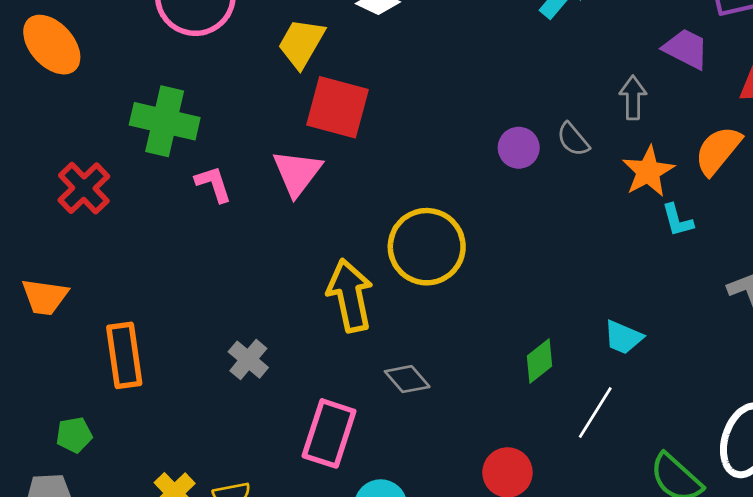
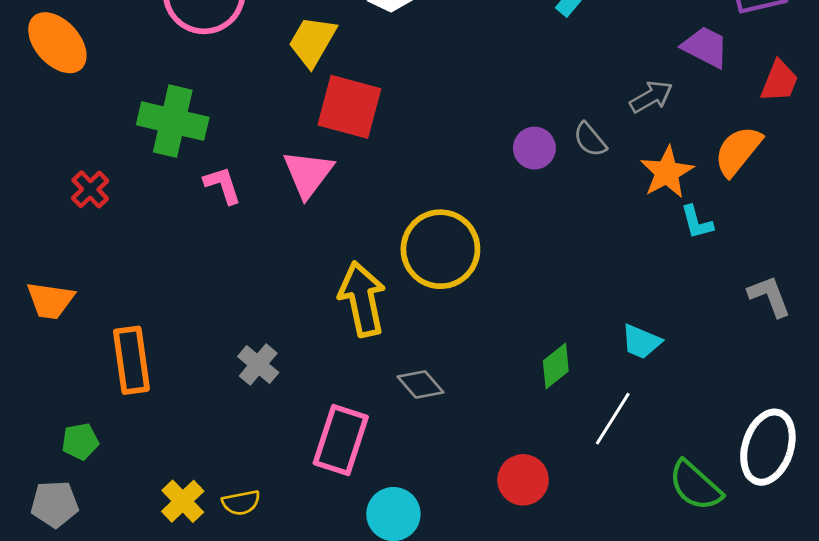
gray arrow: (633, 98) -> (651, 97), turned 60
red cross: (84, 188) -> (90, 189), size x0.7

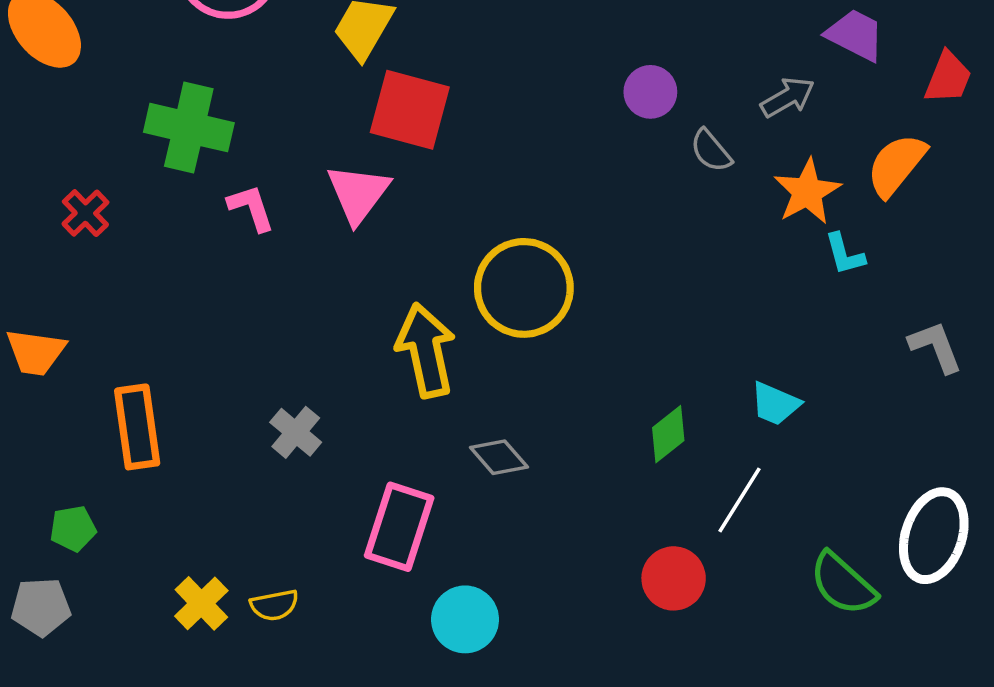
purple circle: (534, 148) -> (650, 92), moved
red circle: (523, 480) -> (674, 578), moved

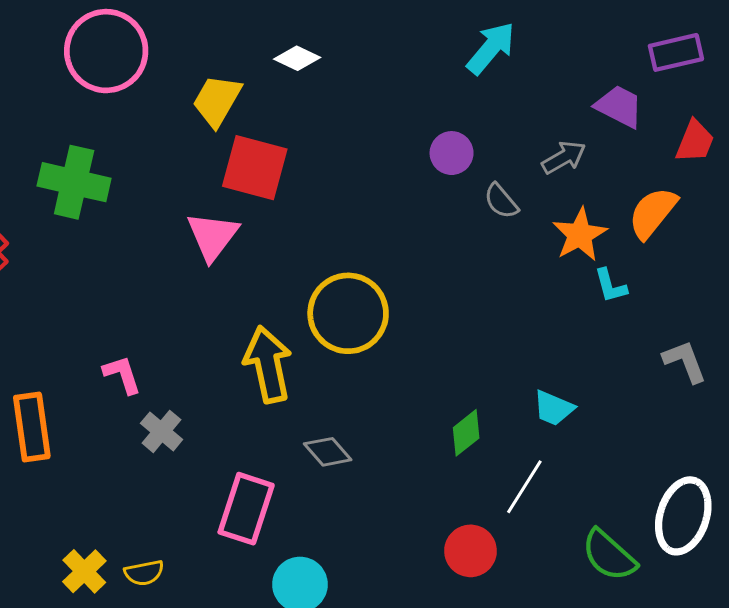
pink L-shape: (251, 208) -> (122, 375), moved

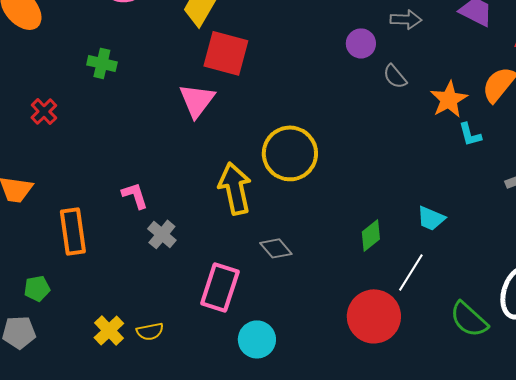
gray arrow: (564, 157) -> (406, 19), moved, turned 32
green cross: (74, 182) -> (102, 63), size x0.6
red circle: (470, 551) -> (374, 316), size x1.5

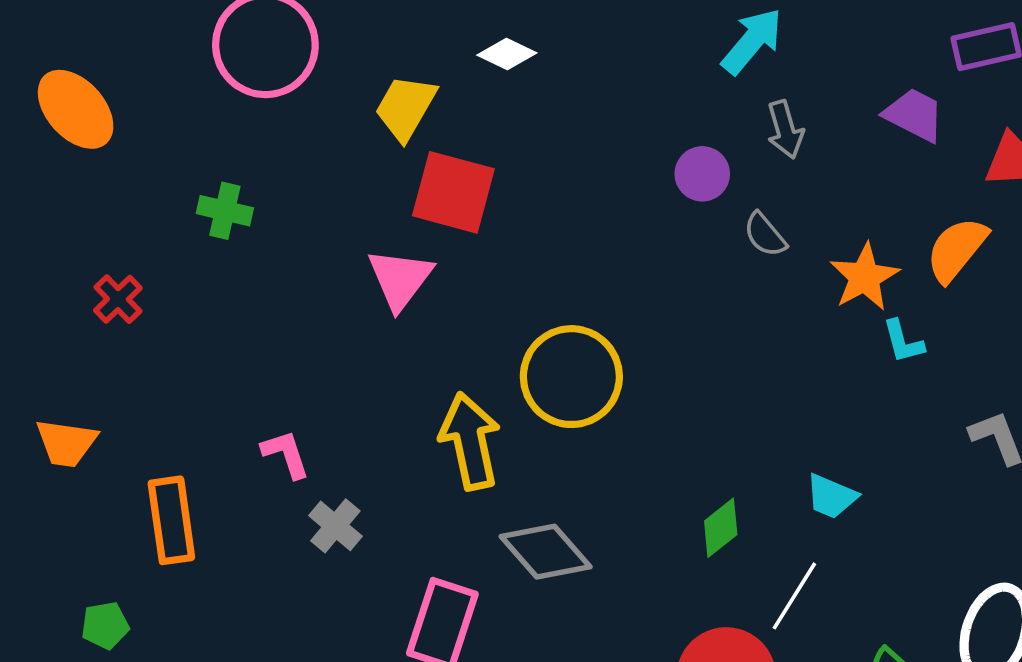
gray arrow: (406, 19) -> (785, 130), turned 72
gray diamond: (276, 248) -> (546, 552), size x1.5

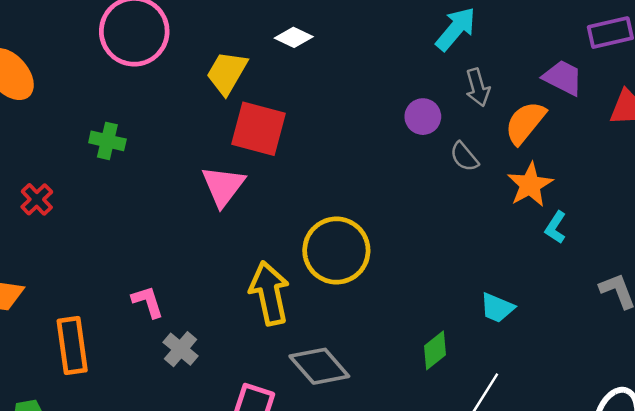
orange semicircle: (957, 249) -> (525, 123), moved
cyan L-shape: (903, 342) -> (556, 227), turned 48
cyan trapezoid: (831, 496) -> (497, 308), moved

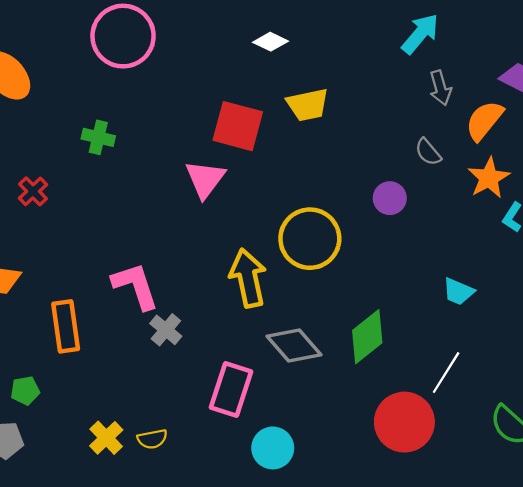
yellow trapezoid: (227, 73) -> (308, 105), moved, turned -132
purple circle: (423, 117) -> (390, 198), moved
pink L-shape: (148, 302) -> (135, 286), size x1.6
green diamond: (435, 350) -> (367, 337), moved, size x1.5

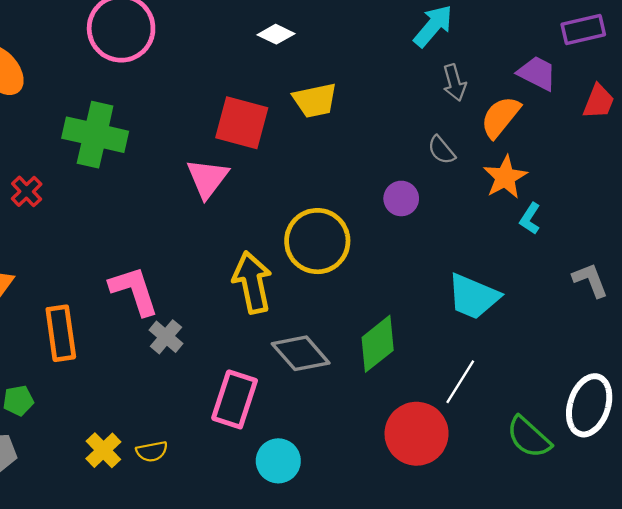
green cross: (98, 137) -> (95, 135), size x1.8
cyan trapezoid: (458, 292) -> (473, 297), size x1.6

